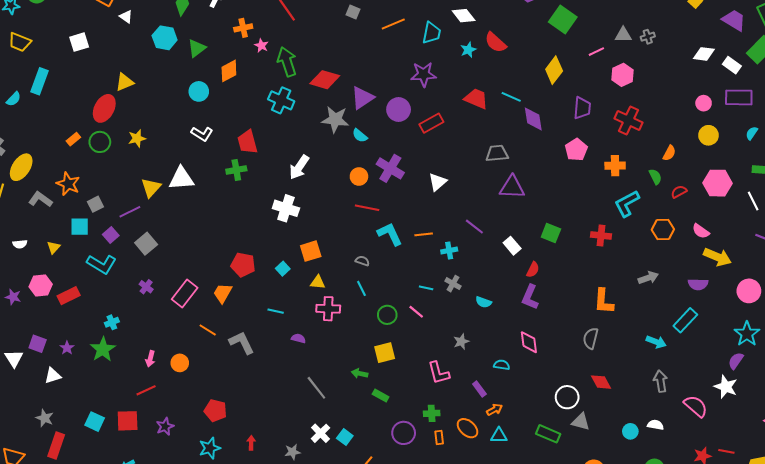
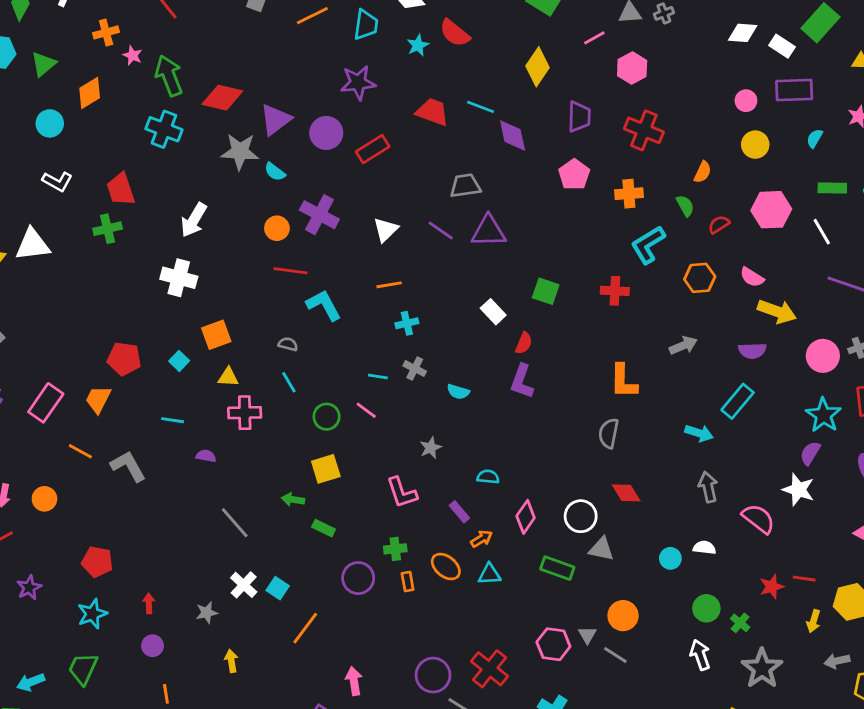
purple line: (474, 227) -> (441, 231), moved
orange line: (424, 234) -> (389, 285), moved
pink diamond: (529, 342) -> (526, 517), moved, turned 45

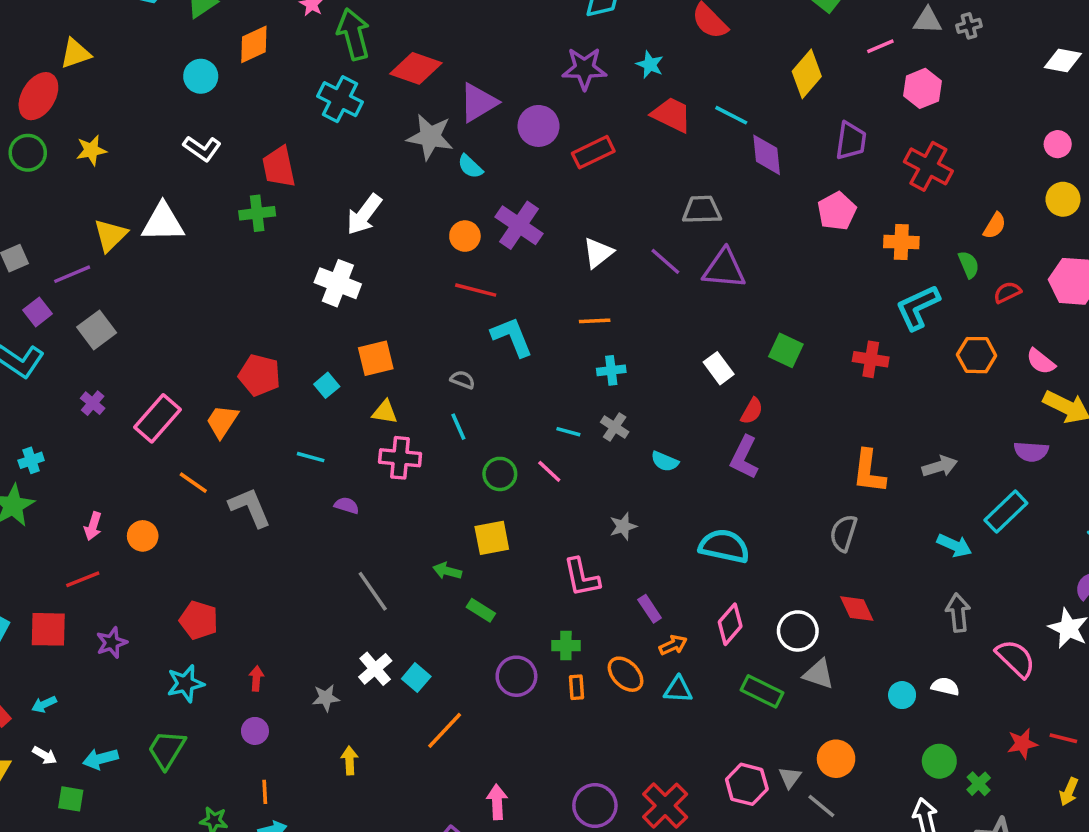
cyan star: (418, 45) -> (650, 65), moved, turned -30
gray arrow: (683, 345) -> (940, 466), moved
cyan semicircle: (488, 477) -> (724, 546), moved, size x1.8

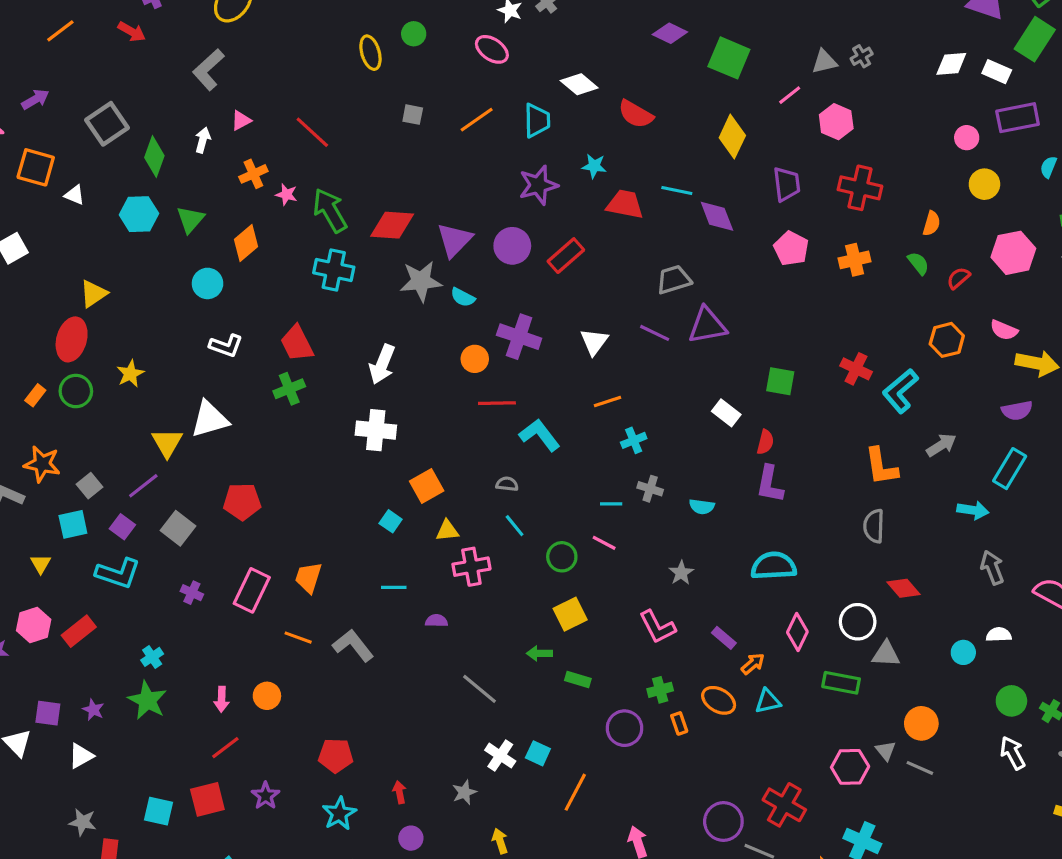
cyan L-shape: (918, 307) -> (900, 391), moved
red cross: (871, 359) -> (856, 369), turned 32
red pentagon: (260, 375) -> (242, 502), moved

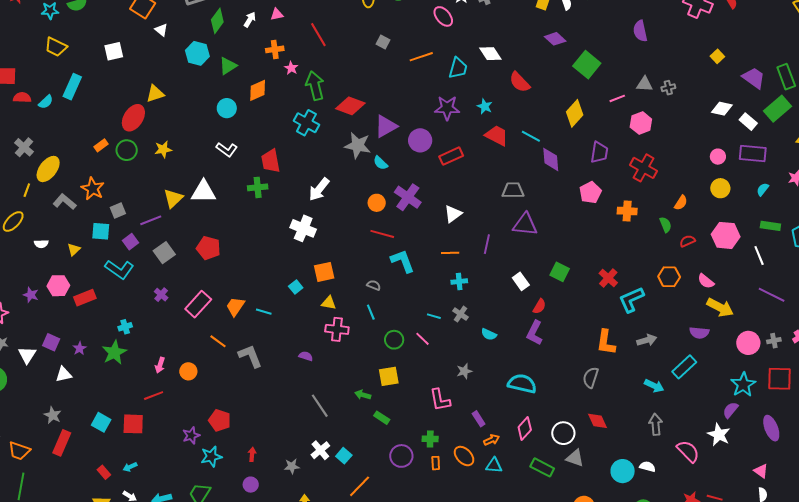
purple line: (655, 333) -> (487, 244), moved, turned 60
cyan line: (394, 587) -> (264, 312), moved
cyan circle: (963, 652) -> (623, 471), size x1.5
purple star: (266, 796) -> (191, 435), moved

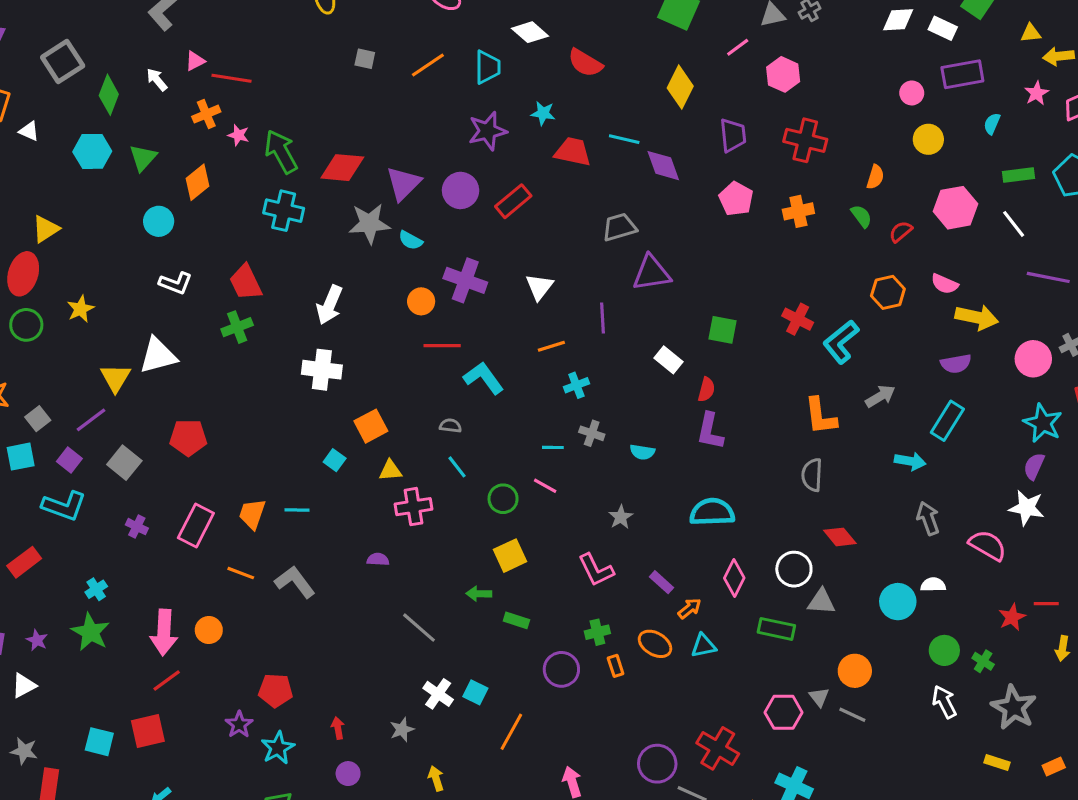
white arrow: (250, 20) -> (157, 80), turned -56
red line: (318, 35) -> (232, 78), moved, turned -35
pink arrow: (160, 365) -> (164, 632), size x1.8

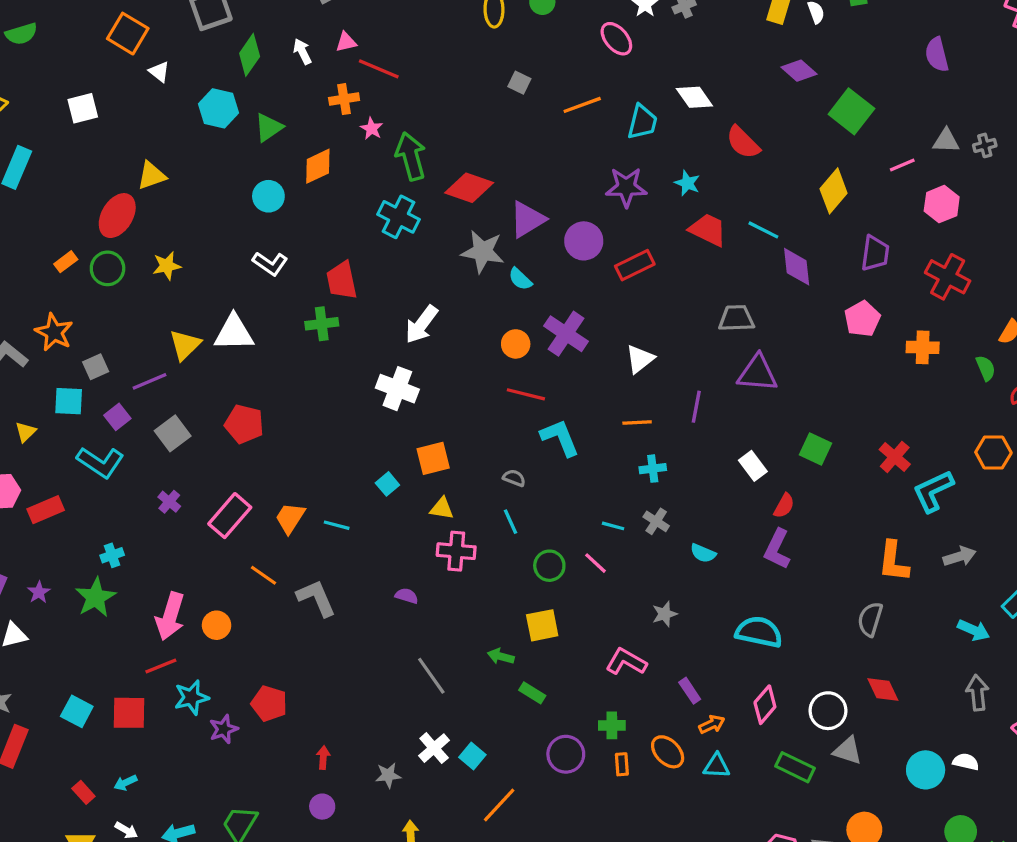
pink L-shape: (596, 570) -> (626, 662), turned 132
cyan star: (278, 748) -> (191, 697), moved

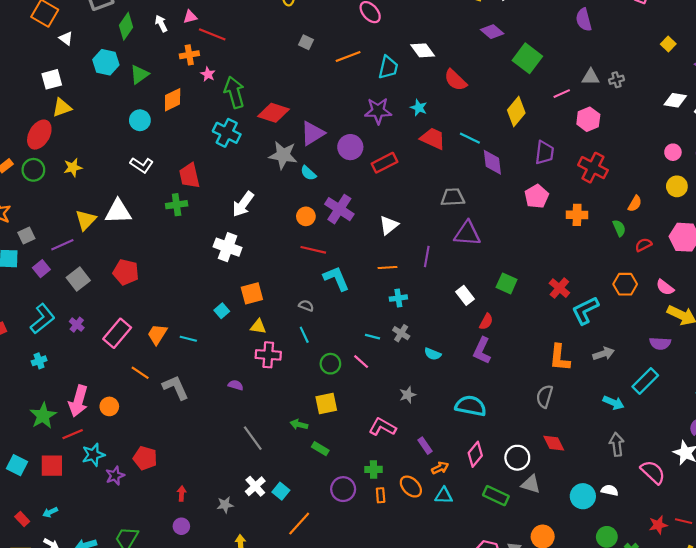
white square: (83, 108) -> (52, 79), moved
cyan L-shape: (100, 462) -> (43, 319), moved, turned -72
green star: (96, 597) -> (43, 416), moved

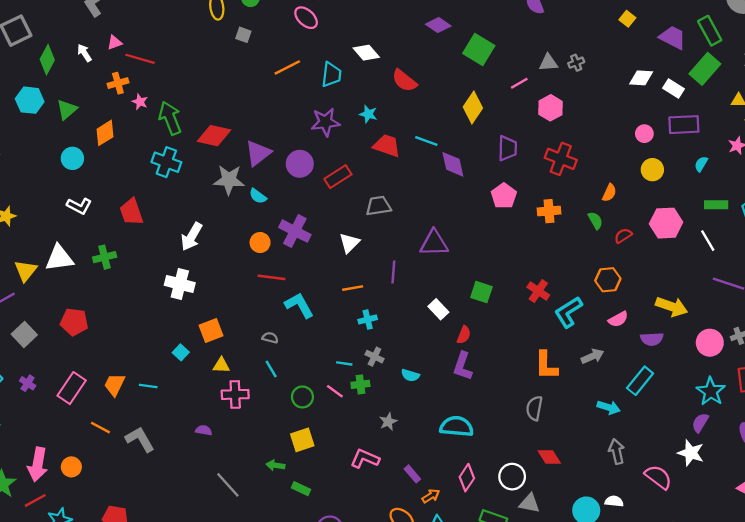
gray square: (306, 42) -> (243, 35), moved
gray trapezoid: (453, 197) -> (378, 206), moved
green cross: (177, 205) -> (105, 257), moved
pink semicircle: (665, 287) -> (618, 319), moved, turned -60
green cross: (374, 469) -> (360, 384), moved

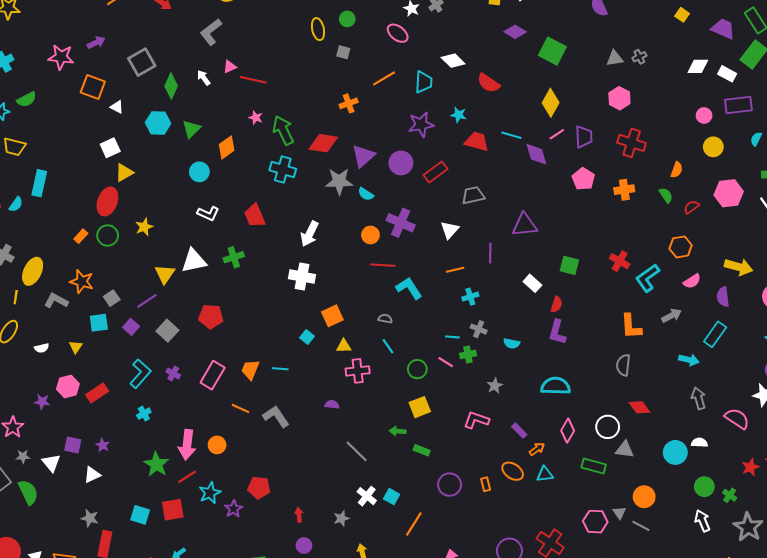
orange cross: (118, 83) -> (349, 103), moved
pink line: (519, 83) -> (557, 134), moved
purple semicircle: (652, 339) -> (723, 297), turned 90

